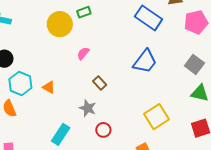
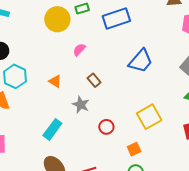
blue rectangle: (149, 18) -> (116, 19), moved, turned -56
orange triangle: (49, 87) -> (55, 81), moved
red circle: (103, 130) -> (106, 127), moved

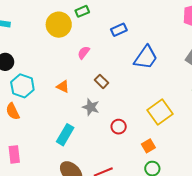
blue rectangle: (116, 19) -> (119, 30), moved, size x0.6

